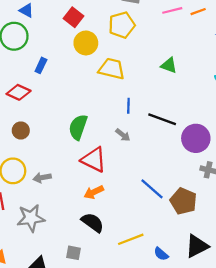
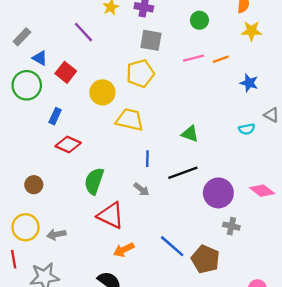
red square: (74, 17) -> (66, 72), moved
green triangle: (169, 65) -> (190, 134), moved
red diamond: (19, 92) -> (68, 144), moved
black line: (162, 119) -> (183, 173), turned -40
orange arrow: (94, 192) -> (124, 250), moved

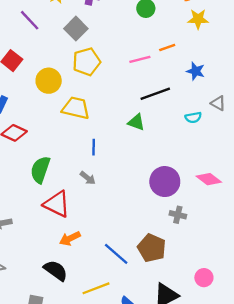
gray square: (151, 40) -> (76, 29), moved, turned 35
pink line: (194, 58) -> (140, 59), moved
black line: (183, 173) -> (155, 94), moved
blue line: (172, 246) -> (116, 254), moved

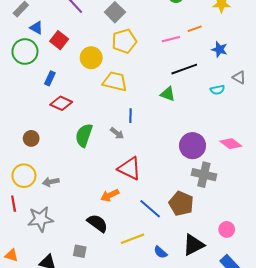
gray arrow: (88, 178) -> (117, 133), moved
red triangle: (57, 204) -> (129, 168), moved
gray cross: (178, 215) -> (204, 175), size x1.6

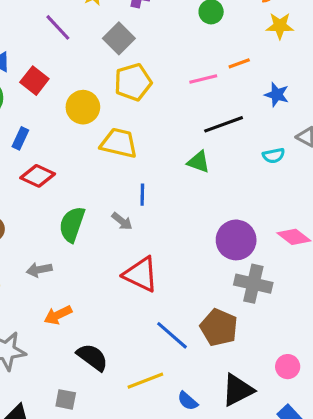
gray arrow: (51, 182) -> (39, 270), moved
orange arrow: (110, 195) -> (58, 315), moved

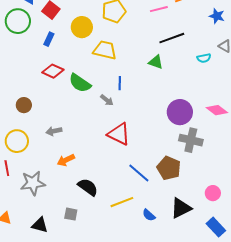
blue star: (277, 95) -> (217, 16), moved
blue rectangle: (20, 138) -> (49, 39), moved
green semicircle: (72, 224) -> (80, 83), moved, turned -75

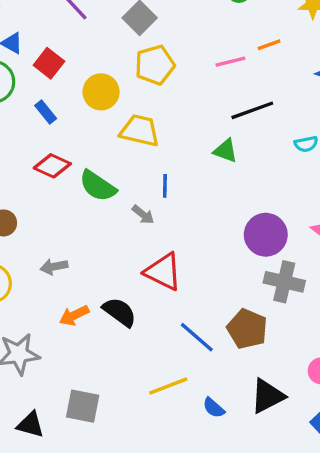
blue rectangle: (49, 39) -> (46, 112), turned -64
black semicircle: (88, 187) -> (120, 312), moved
gray square: (71, 214) -> (83, 406), size x1.5

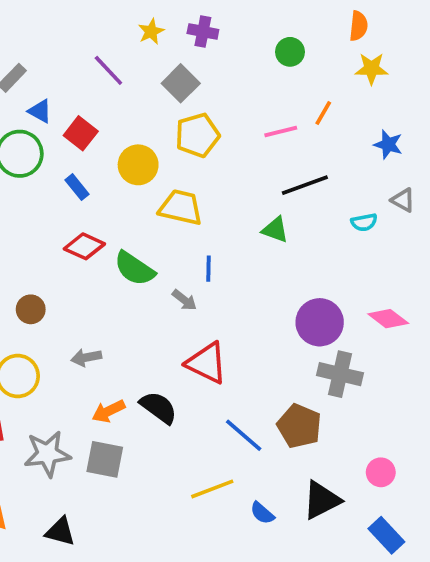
orange line: (269, 45) -> (323, 113), turned -40
gray square: (83, 406) -> (105, 459), moved

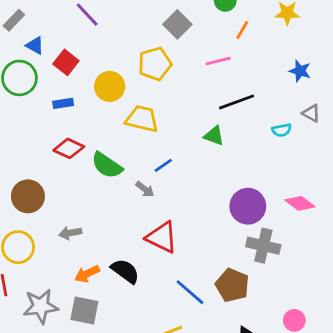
gray square: (181, 83) -> (177, 24), moved
orange line: (323, 113) -> (242, 30), moved
blue rectangle: (77, 187) -> (63, 103), turned -60
blue line: (208, 269) -> (163, 165), turned 54
brown circle: (31, 309) -> (28, 196), size x1.5

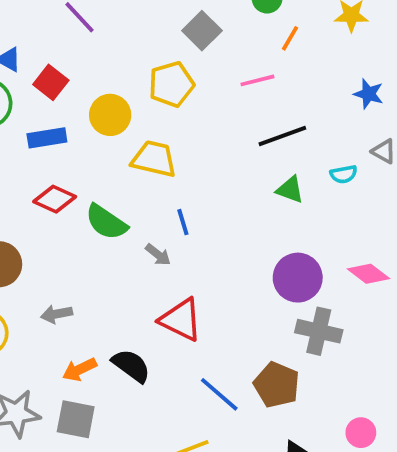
blue rectangle: (63, 103) -> (47, 138), size x1.4
green triangle: (214, 136) -> (290, 190), moved
blue line: (163, 165) -> (183, 222), turned -72

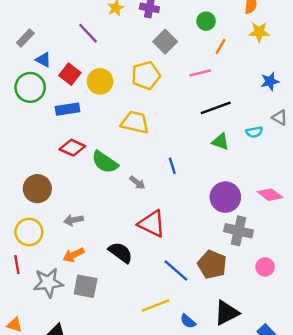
blue star: (369, 94) -> (270, 81), turned -30
yellow circle: (110, 115) -> (100, 81), moved
blue line: (183, 222) -> (172, 166), moved
orange arrow: (79, 369) -> (74, 255), moved
pink circle: (361, 433) -> (265, 267), moved

